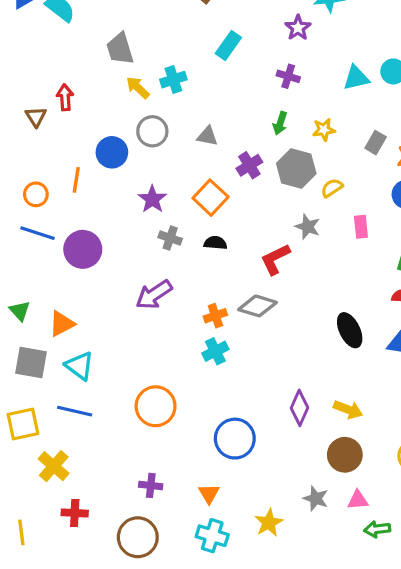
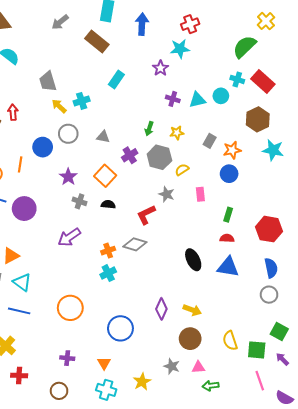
purple cross: (288, 76) -> (173, 99), moved
brown circle: (138, 537) -> (59, 391), size x0.7

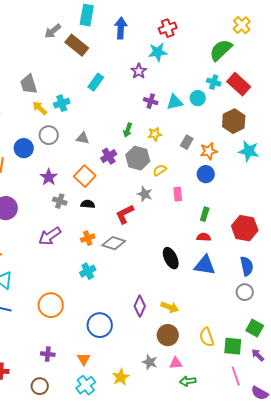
gray arrow: (60, 22) -> (53, 31), moved
orange cross: (108, 251) -> (88, 238), moved
cyan cross: (106, 390) -> (86, 385), turned 36

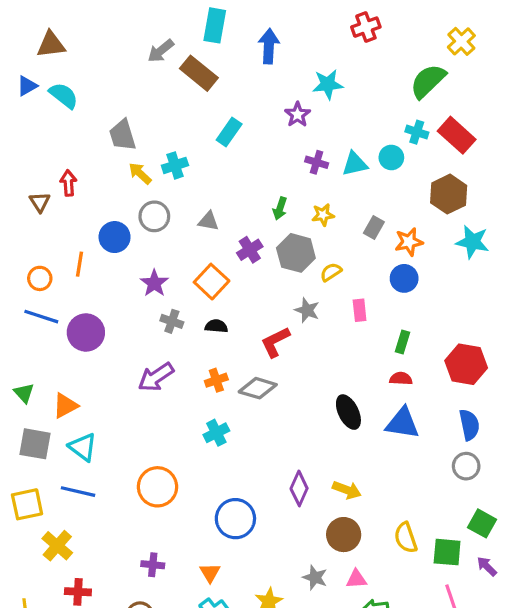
red cross: (168, 28) -> (366, 27), moved

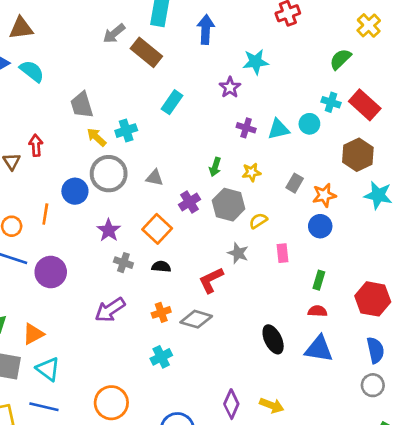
green semicircle: (428, 81) -> (340, 59), size x0.7
gray circle: (154, 216) -> (109, 174), size x1.4

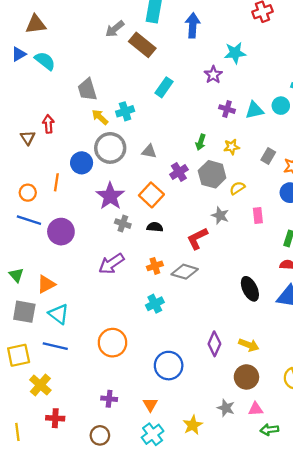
purple star: (109, 230) -> (110, 196), size x1.4

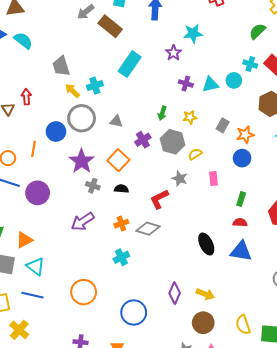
cyan rectangle: (164, 87) -> (130, 64), size x1.4

